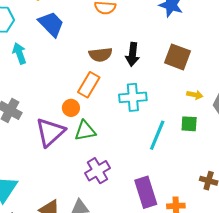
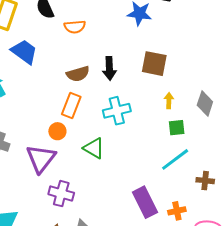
yellow arrow: (195, 95) -> (169, 101), moved, turned -91
green triangle: (85, 131) -> (94, 148), moved, turned 50
cyan line: (157, 135) -> (175, 159), moved, turned 40
purple cross: (97, 171) -> (61, 194), moved, turned -35

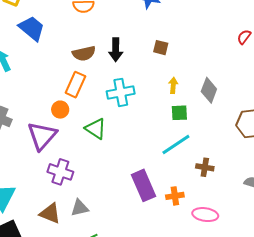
brown square: (154, 64) -> (161, 48), size x0.6

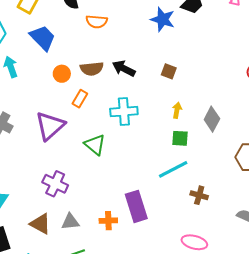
black arrow: (116, 50) -> (124, 69), turned 110
orange rectangle: (75, 85) -> (80, 99), size x0.7
orange circle: (60, 110) -> (62, 74), moved
purple triangle: (42, 136) -> (50, 126), moved
orange cross: (175, 196) -> (108, 221), moved

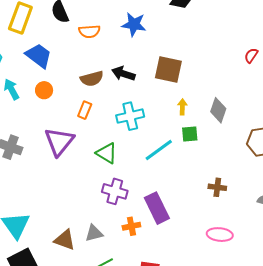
blue star: (163, 19) -> (134, 24), moved
brown square: (169, 71) -> (168, 70), size x1.8
orange circle: (62, 74) -> (44, 90), moved
cyan line: (173, 169) -> (159, 150), moved
purple cross: (55, 184) -> (115, 191), moved

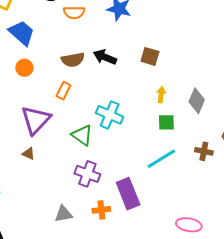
brown square: (168, 70) -> (150, 56), size x0.7
cyan cross: (130, 116) -> (110, 115), moved, turned 32
cyan line: (159, 150) -> (161, 159), moved
brown cross: (217, 187) -> (204, 151), moved
brown triangle: (65, 240) -> (28, 154), moved, size x0.6

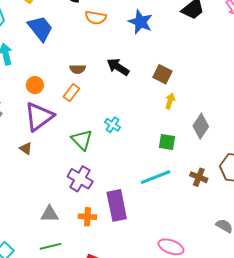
brown semicircle: (73, 60) -> (78, 69), moved, size x0.7
orange circle: (24, 68) -> (35, 85), moved
yellow arrow: (161, 95) -> (170, 101), moved
cyan cross: (110, 115) -> (112, 125), size x0.6

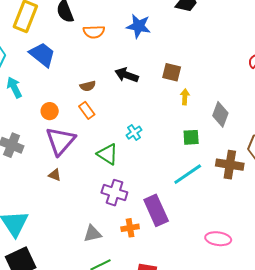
orange rectangle: (71, 93) -> (87, 110), turned -60
cyan cross: (112, 125) -> (134, 133), turned 35
brown cross: (199, 177) -> (230, 165), size x1.5

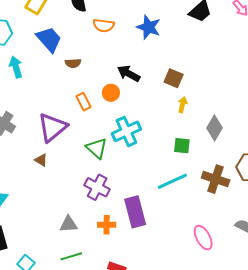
brown semicircle: (88, 86) -> (73, 63), moved
orange circle: (50, 111) -> (111, 93), moved
cyan cross: (134, 133) -> (126, 131), size x1.8
pink ellipse: (218, 239) -> (203, 238), moved, turned 45

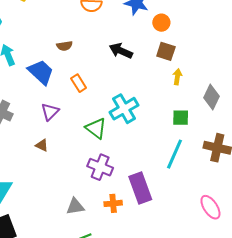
blue trapezoid: (49, 39) -> (41, 72), moved
orange circle: (111, 93) -> (161, 23), moved
purple triangle: (52, 127) -> (50, 112), size x0.6
cyan line: (172, 181) -> (175, 154), turned -36

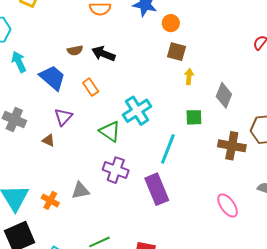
black arrow: (121, 51) -> (103, 54), moved
brown triangle: (42, 145) -> (48, 140), moved
cyan line: (175, 154) -> (168, 149), moved
orange cross: (113, 203) -> (50, 200), moved, turned 36
gray triangle: (75, 206) -> (80, 191), moved

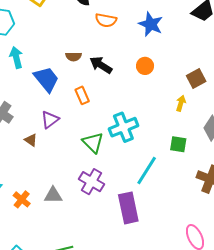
orange circle: (171, 23) -> (145, 66), moved
brown square: (177, 52) -> (196, 78), moved, turned 36

